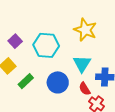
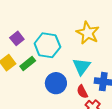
green rectangle: (26, 81) -> (28, 63), moved

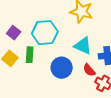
green rectangle: (28, 63) -> (30, 55), turned -35
cyan triangle: (82, 66) -> (83, 46), turned -30

